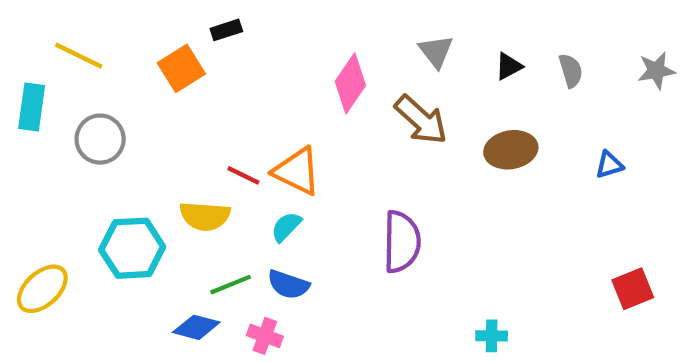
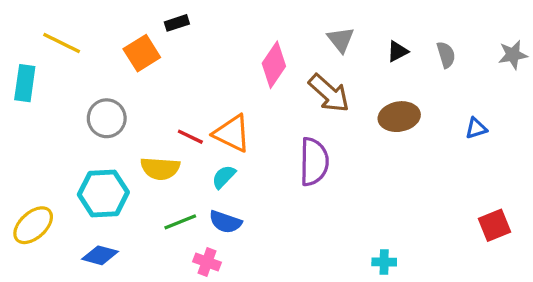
gray circle: (100, 139) -> (107, 118), moved
purple semicircle: (402, 242) -> (314, 162), moved
blue diamond: (196, 327) -> (100, 255), moved

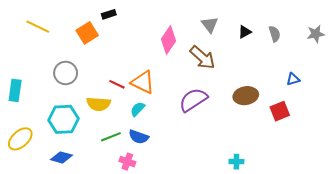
cyan rectangle: (25, 83) -> (15, 90), moved
brown ellipse: (399, 117) -> (246, 96), moved
purple semicircle: (314, 162) -> (193, 100), turned -124
red square: (494, 225) -> (280, 111), moved

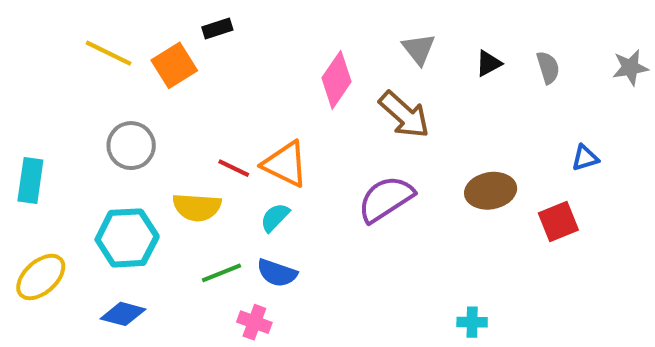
yellow line: (38, 27) -> (109, 53), moved

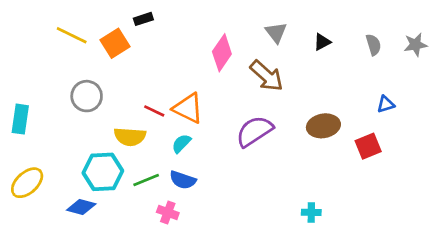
gray semicircle: (548, 67) -> (374, 45), moved
cyan hexagon: (127, 238) -> (103, 172), moved

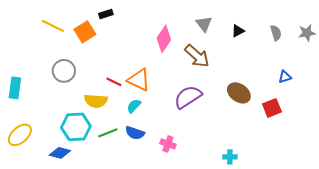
brown ellipse: (323, 126) -> (239, 93), turned 45
pink cross: (168, 212) -> (168, 144), moved

